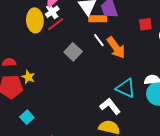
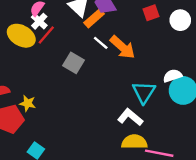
orange rectangle: (98, 19) -> (94, 18), turned -30
yellow ellipse: (35, 20) -> (21, 36), turned -45
cyan triangle: (126, 88) -> (144, 92), turned 50

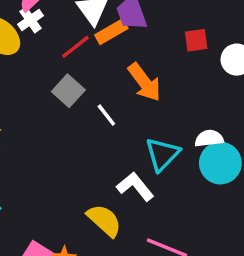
red line: (46, 35) -> (75, 47), moved
white line: (101, 43) -> (106, 115), moved
yellow semicircle: (134, 142) -> (104, 220), moved, turned 30

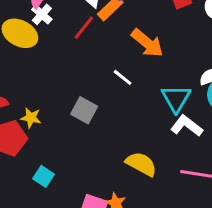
gray square: (68, 91) -> (84, 110), moved
white L-shape: (135, 187) -> (187, 126), moved

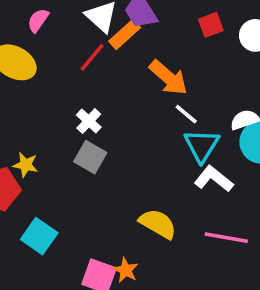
white cross: (42, 14) -> (89, 121), moved
white line: (123, 77) -> (186, 114), moved
cyan square: (44, 176) -> (39, 236), size x1.4

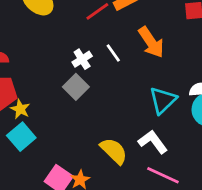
white line: (186, 114) -> (113, 53), moved
yellow star: (26, 165) -> (20, 109), moved
white L-shape: (214, 179) -> (153, 142), moved

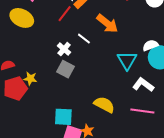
yellow star: (20, 109) -> (30, 79), moved
cyan square: (21, 137) -> (63, 117), moved, turned -30
white L-shape: (153, 142) -> (143, 85), moved

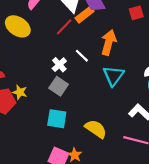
orange arrow: (107, 23) -> (109, 42), turned -120
cyan triangle: (127, 60) -> (113, 76), moved
cyan square: (63, 117) -> (57, 119), moved

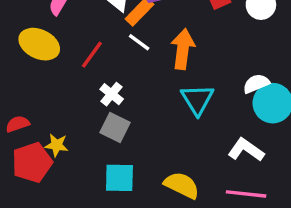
red line: (64, 27) -> (92, 55), moved
white line: (82, 56) -> (139, 42), moved

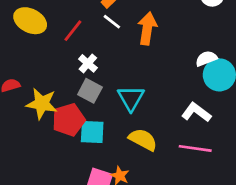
cyan triangle: (197, 100) -> (131, 98), moved
yellow star: (57, 145) -> (42, 104), size x1.6
red pentagon: (32, 162) -> (69, 120), moved

